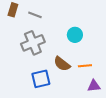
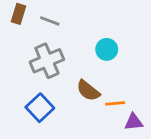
orange line: (85, 66) -> (115, 103), moved
blue square: (41, 79) -> (40, 108), moved, turned -30

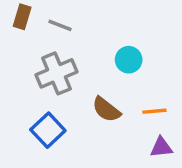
orange line: (115, 103) -> (154, 111), moved

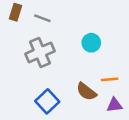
brown semicircle: (106, 110) -> (86, 92), moved
blue square: (48, 130) -> (47, 101), moved

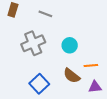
gray line: (42, 18) -> (45, 14), moved
cyan circle: (91, 43) -> (70, 45), moved

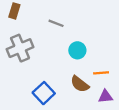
gray line: (45, 14) -> (56, 23), moved
gray cross: (33, 43) -> (20, 48), moved

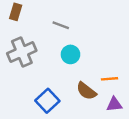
cyan circle: (77, 50) -> (70, 54), moved

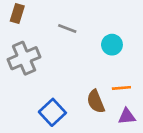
cyan circle: (70, 54) -> (112, 45), moved
brown semicircle: (86, 91) -> (96, 101), turned 30

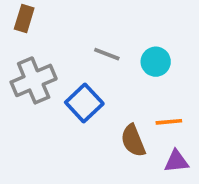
gray line: (67, 28) -> (107, 54), moved
blue square: (52, 112) -> (84, 103), moved

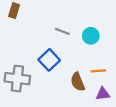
gray cross: (34, 80) -> (17, 79), moved, turned 30

